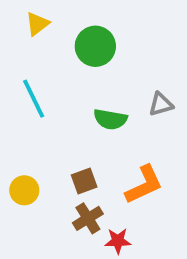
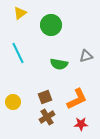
red star: (118, 241) -> (81, 124), moved

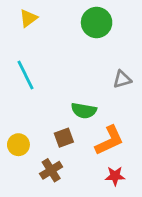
green circle: (51, 25) -> (97, 22), moved
green semicircle: (59, 64) -> (84, 111), moved
brown cross: (47, 117) -> (51, 170), moved

